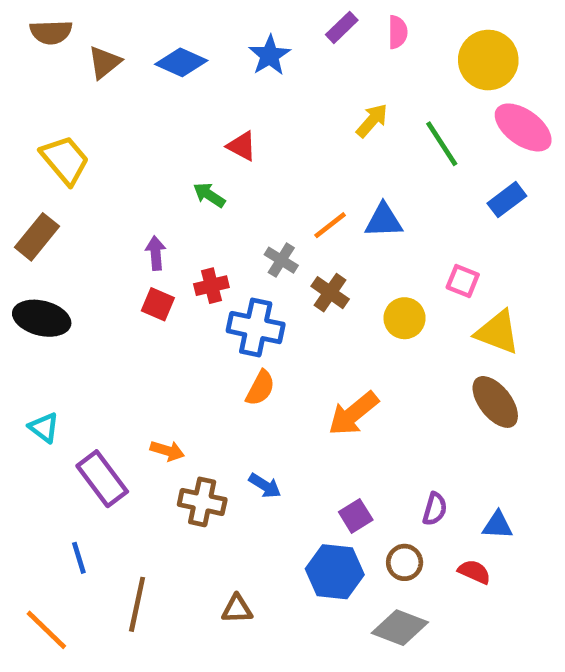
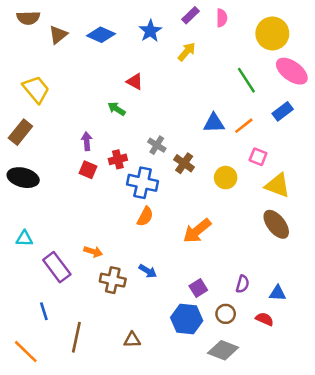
yellow arrow: (372, 120) -> (187, 52), moved
orange line: (330, 225) -> (244, 126), moved
cyan triangle: (44, 428) -> (24, 239), turned -36

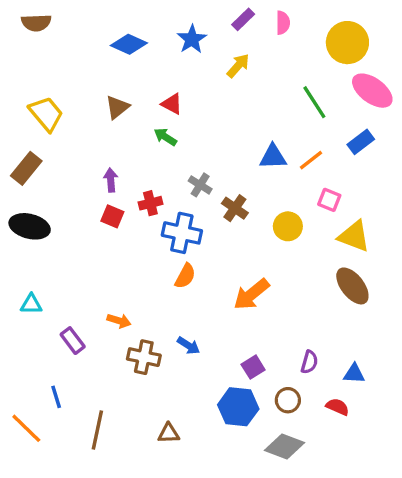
brown triangle: (58, 35) -> (117, 107), moved
green arrow: (117, 109) -> (165, 137), moved
purple rectangle: (57, 267) -> (73, 341), size x0.7
orange line: (26, 352) -> (26, 428), moved

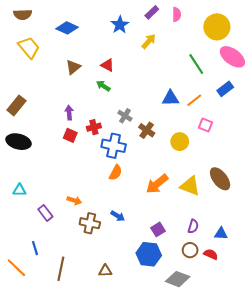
blue diamond: (129, 44) -> (67, 28), moved
yellow trapezoid: (46, 114) -> (29, 48), moved
yellow triangle: (354, 236) -> (190, 186), moved
brown circle: (288, 400) -> (190, 250), moved

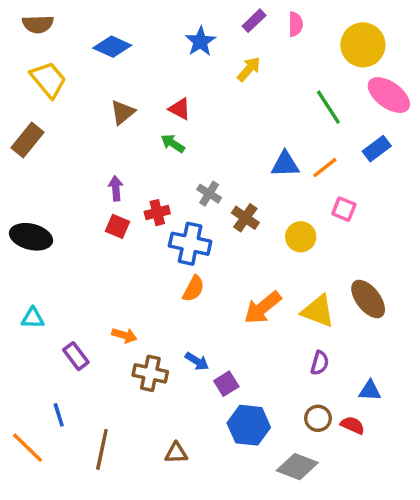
brown rectangle: (16, 105) -> (28, 140), moved
purple semicircle: (193, 226) -> (320, 363), moved
purple square: (158, 229) -> (226, 384), moved

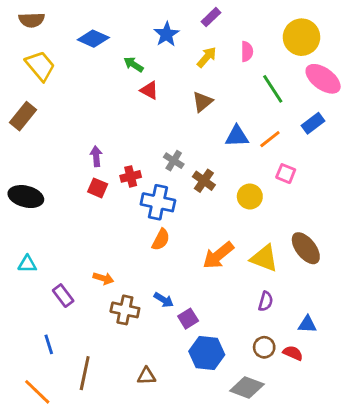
pink semicircle: (296, 24) -> (247, 52), moved
brown triangle: (123, 112) -> (202, 102), moved
green arrow: (173, 143) -> (134, 64), moved
orange line: (28, 448) -> (37, 392), moved

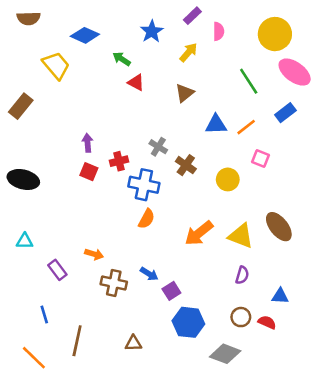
pink semicircle: (247, 52) -> (219, 31), moved
yellow trapezoid: (40, 66) -> (56, 65), moved

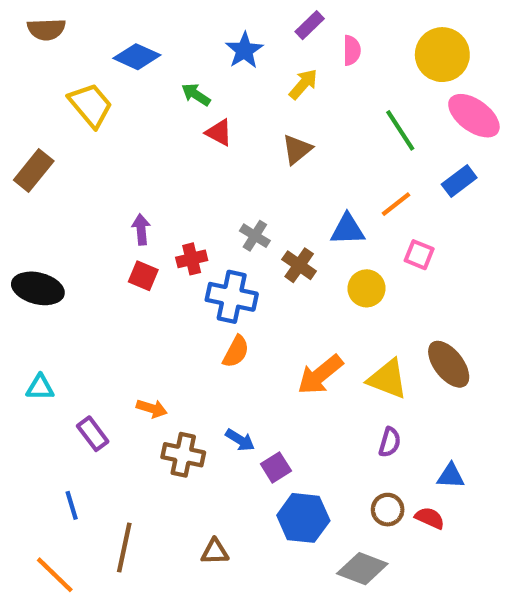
blue triangle: (216, 124) -> (348, 229), moved

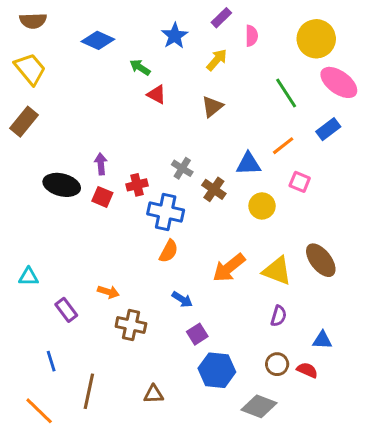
yellow trapezoid: (91, 105) -> (30, 69), moved
black ellipse: (38, 288) -> (62, 185), moved
blue arrow: (240, 440) -> (182, 299), moved

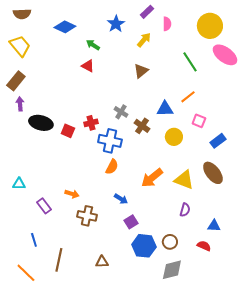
red triangle: (157, 95) -> (88, 66), moved
blue rectangle: (328, 129) -> (218, 141), moved
purple arrow: (101, 164) -> (20, 104), moved
brown circle: (277, 364) -> (170, 242), moved
gray diamond: (259, 406) -> (172, 270), turned -35

